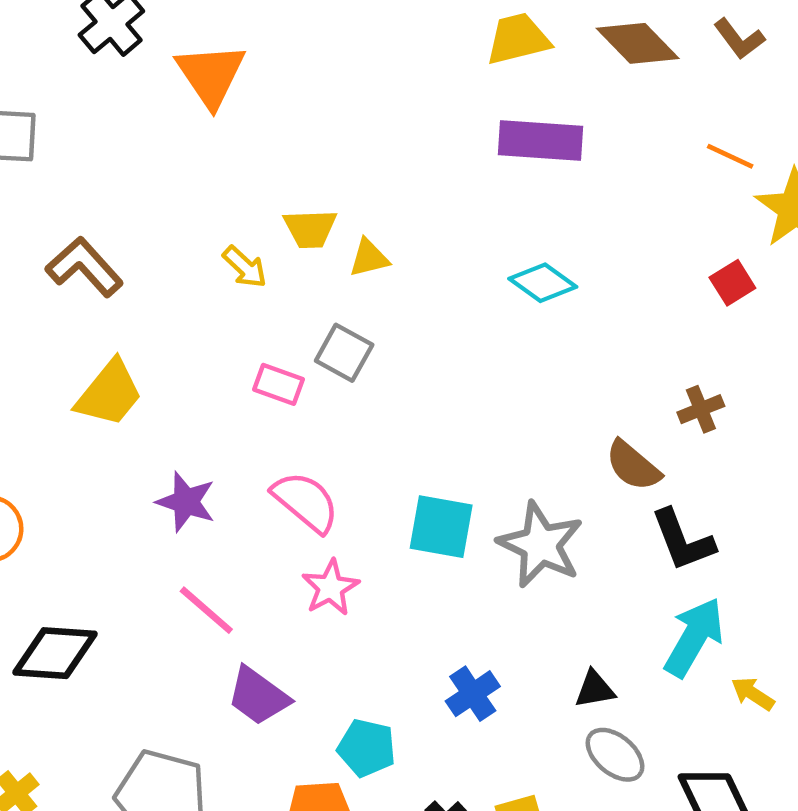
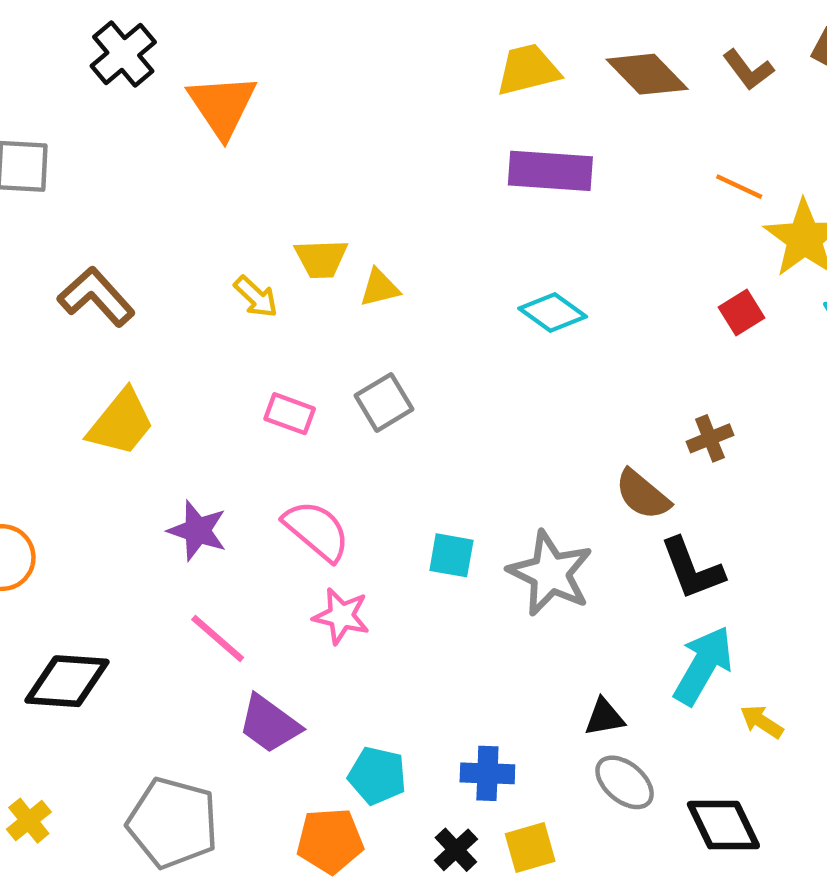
gray square: (344, 353) -> (384, 402), moved, turned 30
cyan square: (441, 527) -> (451, 555), size x0.7
pink star: (330, 588) -> (341, 616), turned -30
blue cross: (473, 694) -> (487, 773), moved, turned 36

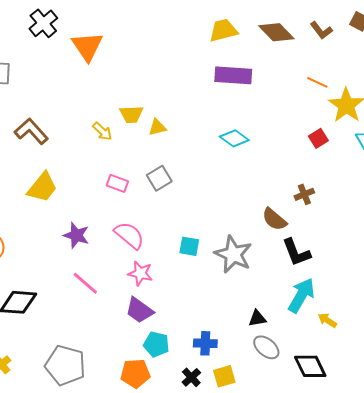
purple trapezoid: (269, 724) -> (139, 310), moved

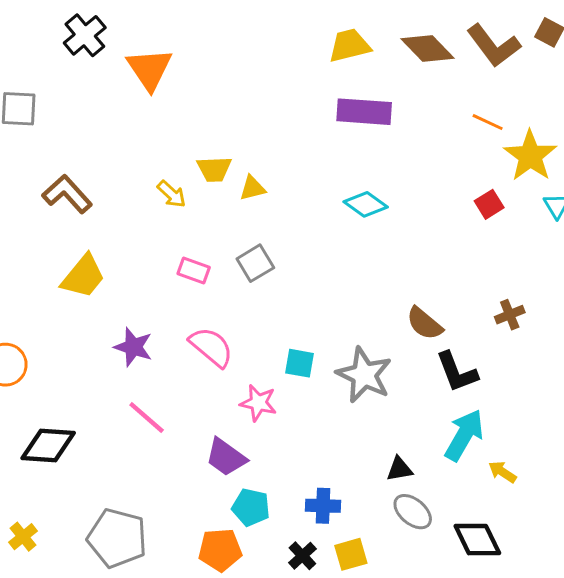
brown L-shape: (321, 30) -> (494, 46), size x1.6
brown cross: (304, 194) -> (510, 315), moved
pink star: (140, 273) -> (258, 403), moved

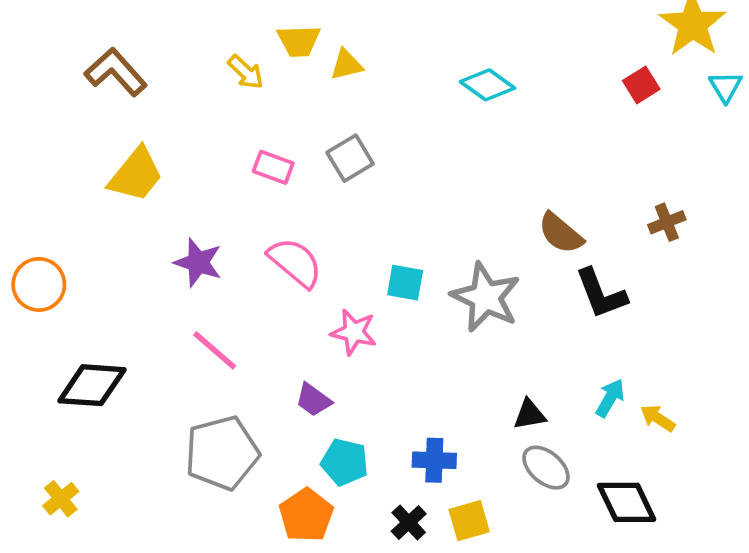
cyan arrow: (464, 435) -> (610, 398), moved, size x0.6
purple trapezoid: (226, 457) -> (313, 400), size x0.7
gray pentagon: (117, 538) -> (222, 453), moved, turned -30
orange pentagon: (220, 550) -> (306, 515), turned -30

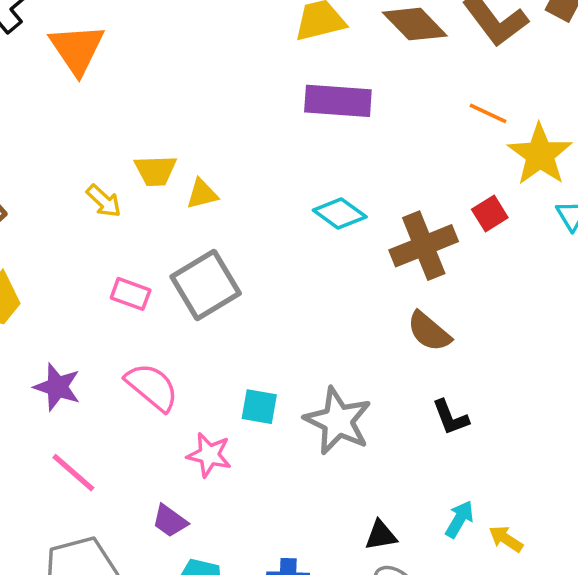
gray square: (350, 158) -> (206, 285), size x1.5
brown cross: (667, 222) -> (424, 246), moved, size x1.8
brown semicircle: (561, 233) -> (429, 331), moved
black L-shape: (601, 294) -> (451, 417), size x0.7

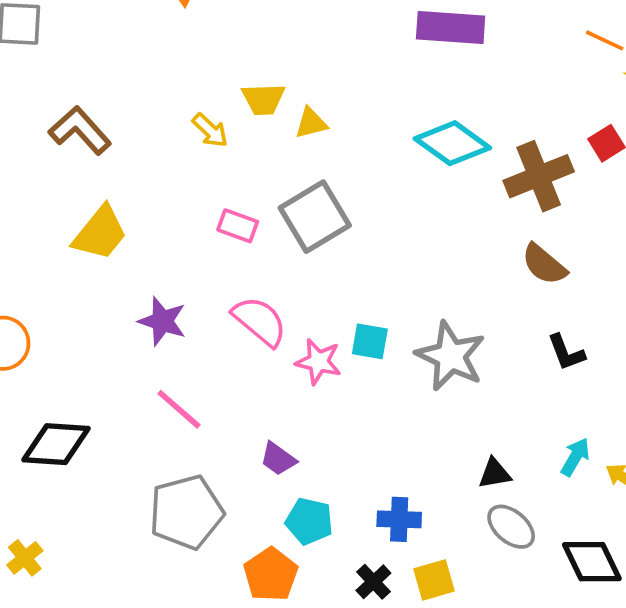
cyan diamond: (340, 214) -> (452, 143), size x1.4
pink star: (209, 455) -> (318, 362), moved

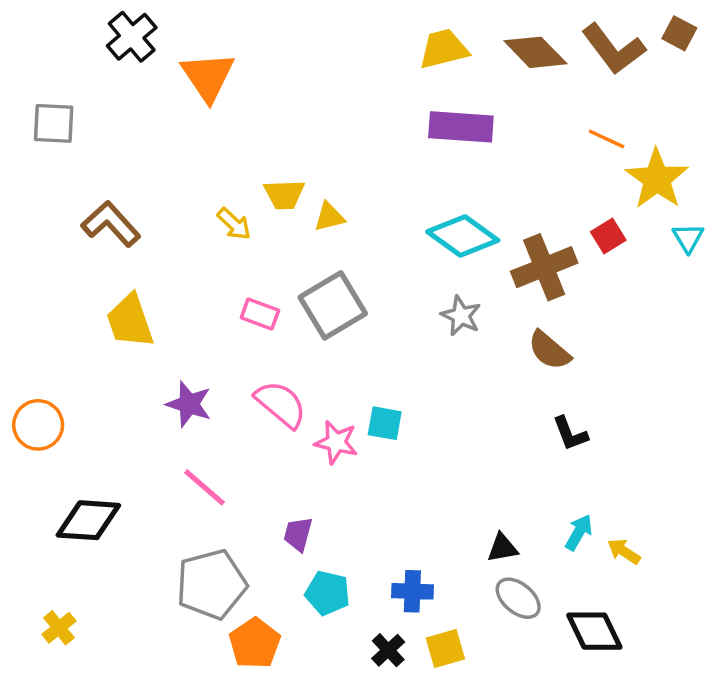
yellow trapezoid: (100, 233) -> (130, 321), turned 122
gray star: (451, 356) -> (461, 316), moved, size x0.6
purple trapezoid: (278, 459) -> (298, 534), turned 69
orange pentagon: (271, 574) -> (255, 643), moved

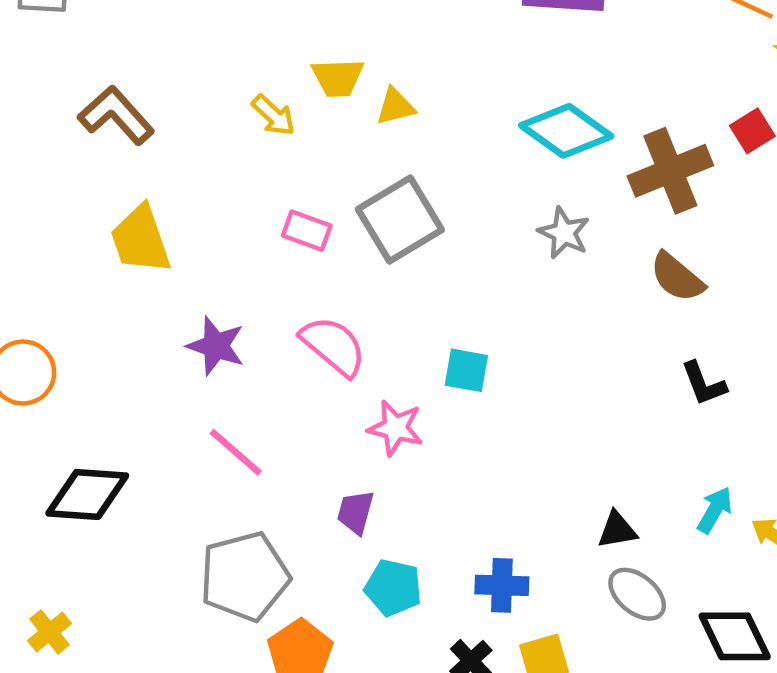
pink star: (336, 442) -> (395, 428), moved

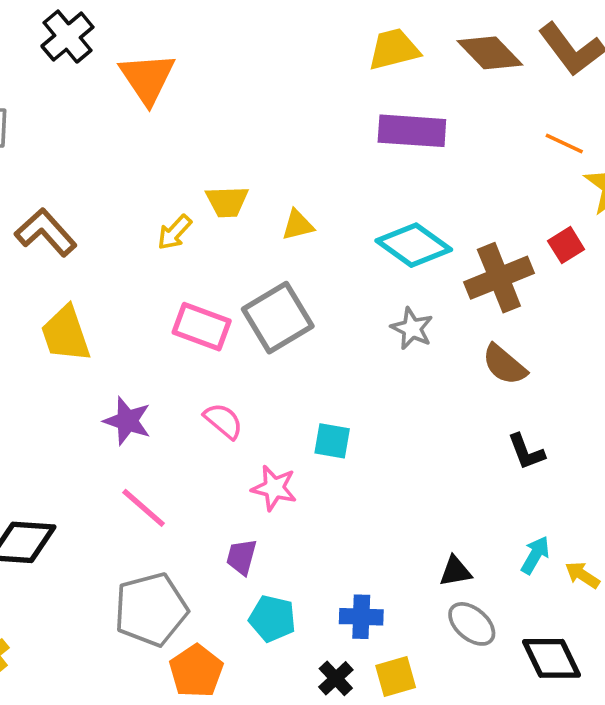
yellow triangle: (395, 106) -> (298, 225), moved
yellow arrow: (273, 115) -> (174, 232), turned 90
pink rectangle: (307, 231) -> (202, 327), size x1.4
pink semicircle: (333, 346) -> (223, 421), size x0.7

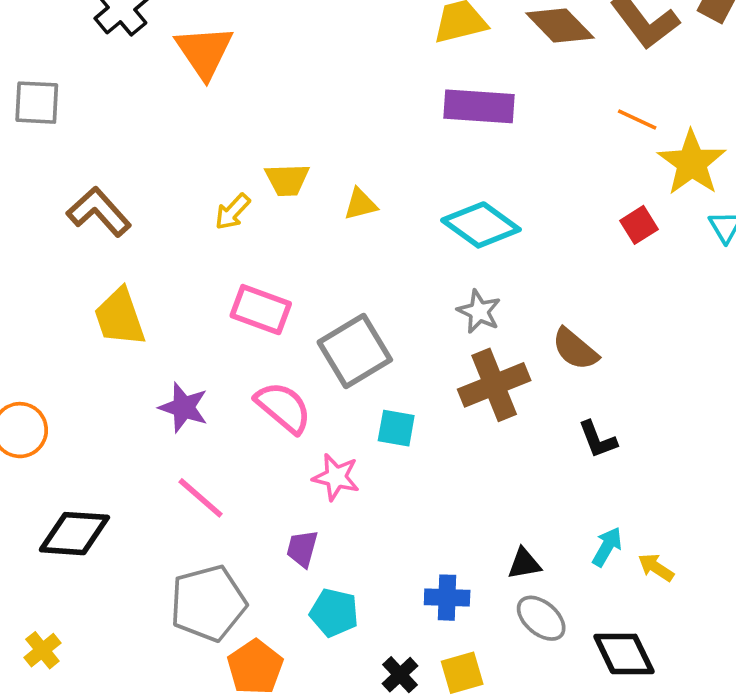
brown cross: (499, 278) -> (494, 385), moved
gray square: (278, 318) -> (355, 351), moved
pink semicircle: (223, 421) -> (283, 407), size x1.4
blue cross: (361, 617) -> (447, 598), moved

